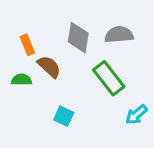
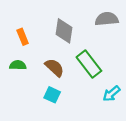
gray semicircle: (119, 35) -> (107, 19), moved
brown semicircle: (49, 67) -> (55, 68), moved

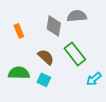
gray semicircle: (107, 19) -> (77, 16), moved
green semicircle: (18, 65) -> (19, 73), moved, size x1.5

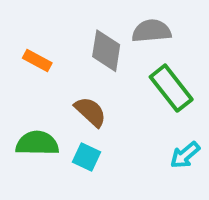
orange rectangle: (19, 31) -> (37, 61), turned -40
green rectangle: (75, 54) -> (171, 88), moved

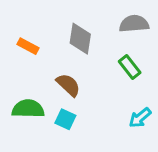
gray semicircle: (151, 31) -> (134, 24), moved
green rectangle: (171, 88) -> (130, 67), size x0.7

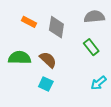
orange rectangle: (28, 46) -> (29, 22), moved
green semicircle: (28, 109) -> (20, 58), moved

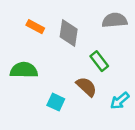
green rectangle: (91, 47) -> (99, 61), moved
brown semicircle: (48, 60) -> (86, 87), moved

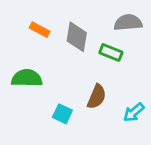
green rectangle: (99, 61) -> (111, 52), moved, turned -30
brown semicircle: (86, 87) -> (97, 97), turned 70

